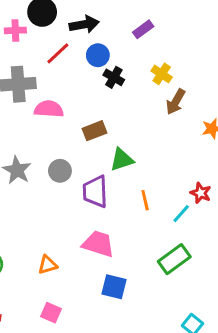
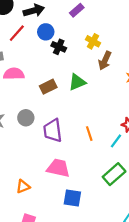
green triangle: (122, 160) -> (77, 82), moved

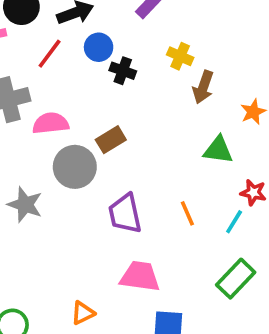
green triangle: (77, 82) -> (218, 150), moved, turned 36
gray circle: (26, 118) -> (75, 167), moved, size x1.5

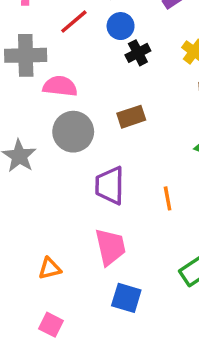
black cross: (123, 71) -> (138, 53), turned 30
brown rectangle: (111, 140) -> (131, 117), moved
pink trapezoid: (140, 276) -> (110, 247), turned 57

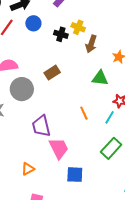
black cross: (138, 53) -> (61, 34), moved, turned -32
purple trapezoid: (110, 186) -> (41, 126), moved

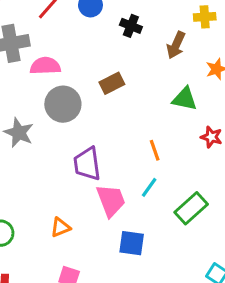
yellow cross: (78, 27) -> (205, 17), moved, turned -32
cyan line: (110, 117) -> (149, 187), moved

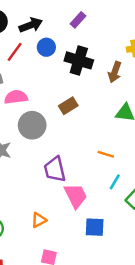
black cross: (131, 26) -> (79, 60), size x1.6
orange line: (155, 150) -> (106, 154), turned -49
cyan line: (149, 187) -> (115, 182), moved

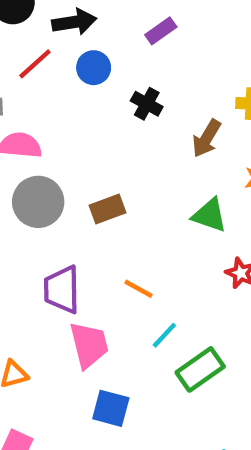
black cross: (79, 60) -> (147, 104), size x0.6
brown rectangle: (68, 106) -> (107, 209), moved
orange line: (106, 154) -> (139, 289), moved

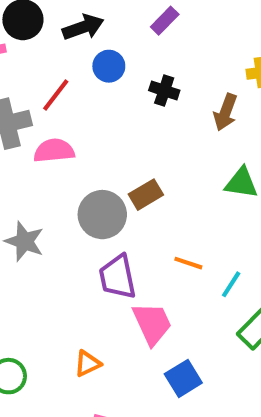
red line: (35, 64) -> (56, 95), moved
gray circle: (38, 202) -> (102, 215), moved
cyan line: (164, 335) -> (231, 284), moved
blue square: (111, 408) -> (183, 378), turned -36

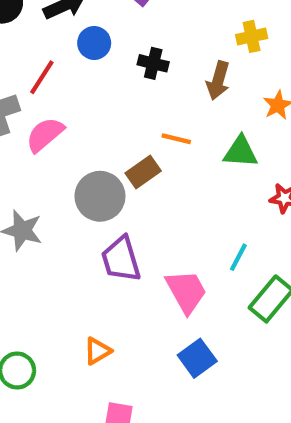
pink semicircle: (54, 151) -> (45, 135), turned -30
orange line: (188, 263) -> (176, 139), moved
pink trapezoid: (152, 323) -> (186, 291), moved

